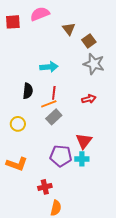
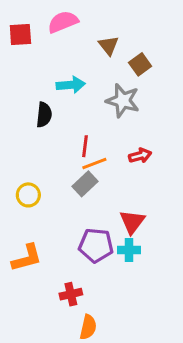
gray star: (94, 64) -> (123, 101), moved
cyan arrow: (49, 67) -> (71, 85), moved
black semicircle: (28, 91) -> (44, 115), moved
orange line: (49, 104) -> (94, 164), moved
orange L-shape: (17, 164) -> (27, 258), turned -35

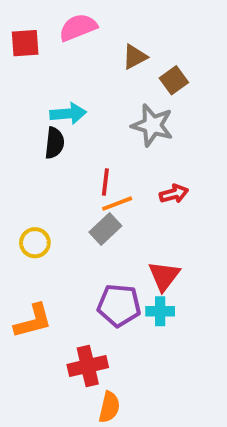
brown triangle: (109, 45) -> (135, 57), turned 40
cyan arrow: (71, 85) -> (68, 114), moved
red cross: (71, 294) -> (88, 366), size x1.4

